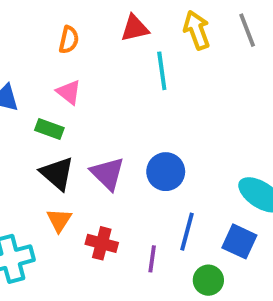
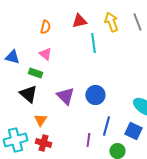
black triangle: (57, 174) -> (28, 94), moved
red cross: (102, 243) -> (43, 143), moved

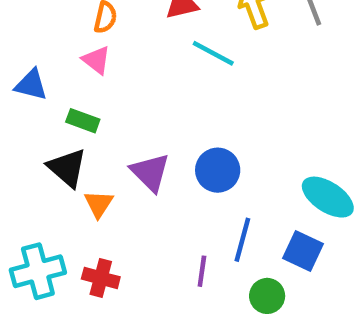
cyan line: (93, 43) -> (213, 53), turned -54
pink triangle: (45, 54) -> (96, 60), moved
orange triangle: (40, 120) -> (99, 204), moved

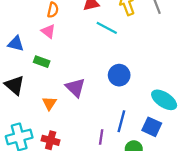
black triangle: (67, 168) -> (15, 85), moved
blue circle: (218, 170) -> (119, 75), moved

